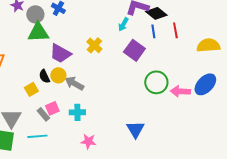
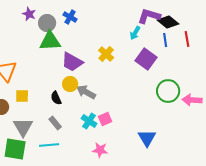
black semicircle: (44, 76) -> (56, 98), moved
yellow square: (31, 89) -> (22, 96), moved, turned 32
pink square: (52, 108) -> (105, 119), moved
cyan cross: (77, 112) -> (89, 121), turned 35

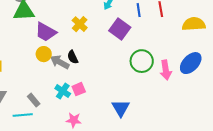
black semicircle: (56, 98) -> (73, 57), moved
pink arrow: (192, 100) -> (166, 70), turned -102
gray rectangle: (55, 123) -> (34, 100), moved

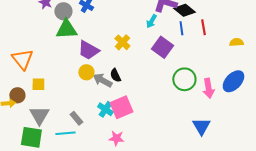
yellow semicircle: (194, 24) -> (236, 42), size x0.6
pink square: (79, 89) -> (121, 107), size x1.6
blue triangle: (121, 108) -> (201, 126), moved

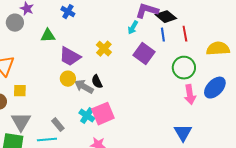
gray circle: (63, 11) -> (15, 23), moved
green triangle: (66, 29) -> (48, 36), size x0.7
yellow semicircle: (236, 42) -> (218, 49), size x1.6
green circle: (184, 79) -> (184, 68), moved

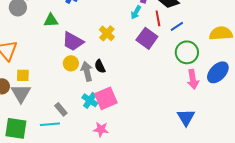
red line: (185, 34) -> (158, 18), moved
blue line: (163, 35) -> (177, 26), moved, turned 64
gray arrow: (84, 87) -> (87, 71), turned 48
gray triangle: (21, 122) -> (21, 93), moved

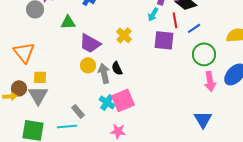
purple square: (147, 38) -> (164, 40), turned -30

